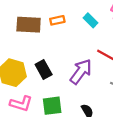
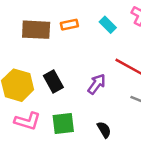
purple arrow: (81, 72) -> (97, 84), size x0.7

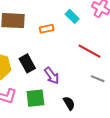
orange rectangle: (69, 25) -> (47, 29), moved
purple arrow: (97, 84) -> (52, 76), moved, turned 108

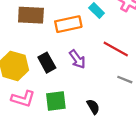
orange rectangle: (47, 29) -> (68, 24), size x1.6
purple arrow: (52, 76) -> (77, 59), moved

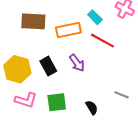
red line: (116, 49) -> (102, 41), moved
gray line: (125, 80) -> (122, 95), moved

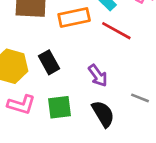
purple arrow: (77, 63) -> (98, 76), moved
black semicircle: (92, 108) -> (103, 114), size x1.5

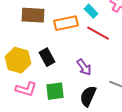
black semicircle: (103, 114) -> (88, 96), turned -125

